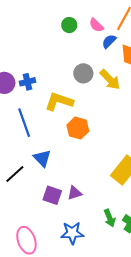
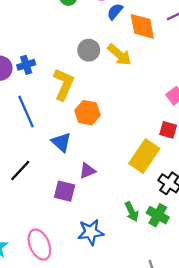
yellow L-shape: (59, 101) -> (64, 84), turned 100
blue triangle: (42, 158) -> (61, 142), moved
purple triangle: (75, 193) -> (87, 171), moved

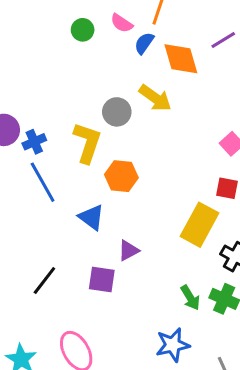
gray circle: (89, 50) -> (117, 112), moved
blue cross: (26, 65) -> (34, 142), moved
black line: (20, 171) -> (44, 281), moved
blue star: (91, 232) -> (173, 345), moved

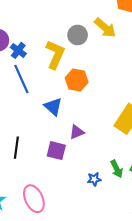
blue cross: (34, 142) -> (18, 50), turned -35
black line: (44, 281) -> (16, 148), turned -35
blue star: (173, 345) -> (94, 179), moved, size x0.6

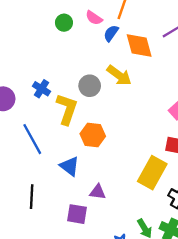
blue cross: (18, 50) -> (41, 89), moved
purple triangle: (77, 132) -> (98, 192), turned 35
black line: (16, 148) -> (32, 197), moved

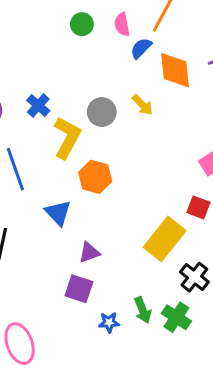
pink semicircle: (94, 18) -> (122, 24), turned 36
yellow arrow: (119, 75) -> (142, 105), size x0.7
purple triangle: (98, 192) -> (89, 252), turned -36
purple square: (77, 214) -> (79, 289), moved

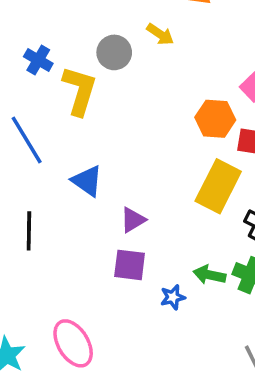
orange hexagon: (95, 177) -> (215, 119), moved
green arrow: (143, 310) -> (209, 275), turned 135

